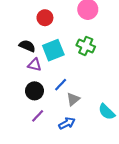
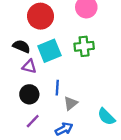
red circle: (45, 18) -> (40, 16), size x1.5
green cross: (86, 46) -> (84, 46), turned -30
blue line: (61, 85) -> (57, 88), turned -40

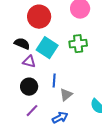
cyan square: (49, 51) -> (47, 48), turned -35

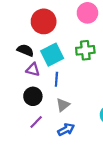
cyan square: (47, 48) -> (52, 55), turned 30
blue line: (54, 81) -> (56, 79), moved
gray triangle: (66, 95) -> (63, 105), moved

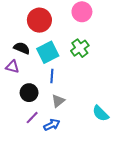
green cross: (85, 50) -> (80, 48), turned -30
purple triangle: (33, 70) -> (12, 67), moved
blue arrow: (66, 129) -> (52, 125), moved

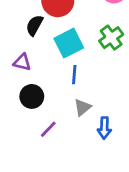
black semicircle: (22, 48) -> (35, 25), moved, turned -84
black circle: (29, 93) -> (32, 96), moved
blue arrow: (52, 125) -> (104, 128), moved, turned 119

